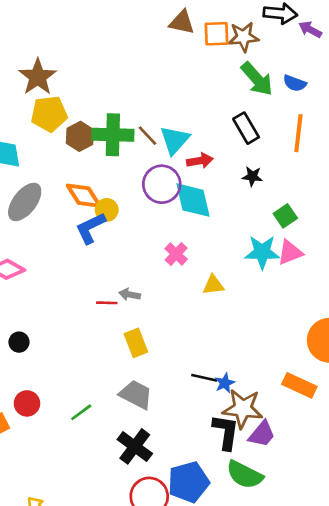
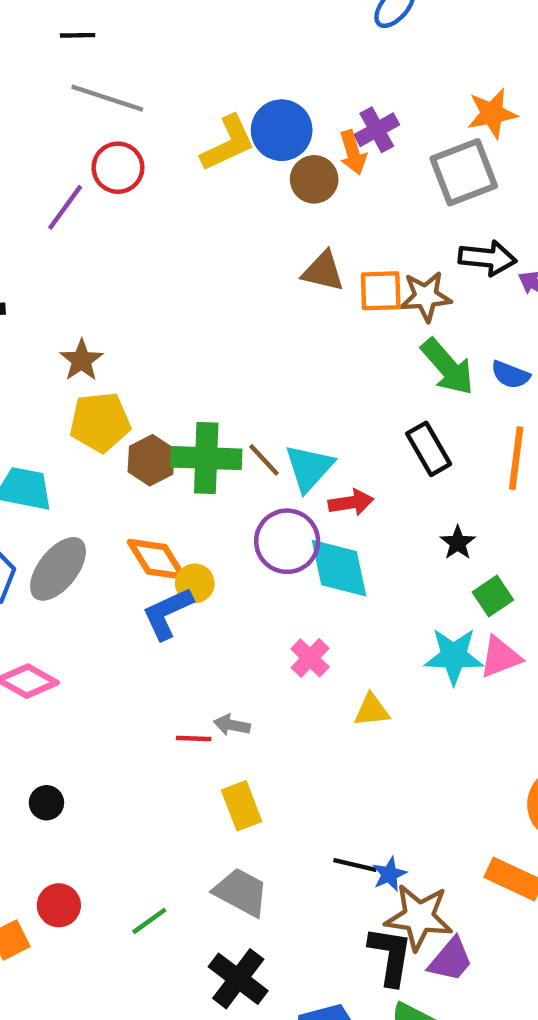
brown star: (38, 77) -> (81, 360), size x0.7
black star: (252, 176) -> (458, 543), moved, turned 30

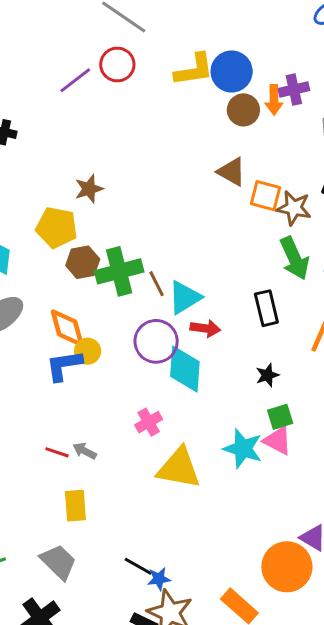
brown star: (81, 360) -> (89, 189), moved
green cross: (206, 458) -> (119, 271), turned -33
pink triangle: (500, 657) -> (278, 441), moved, turned 32
yellow triangle: (372, 710) -> (179, 468), size x1.8

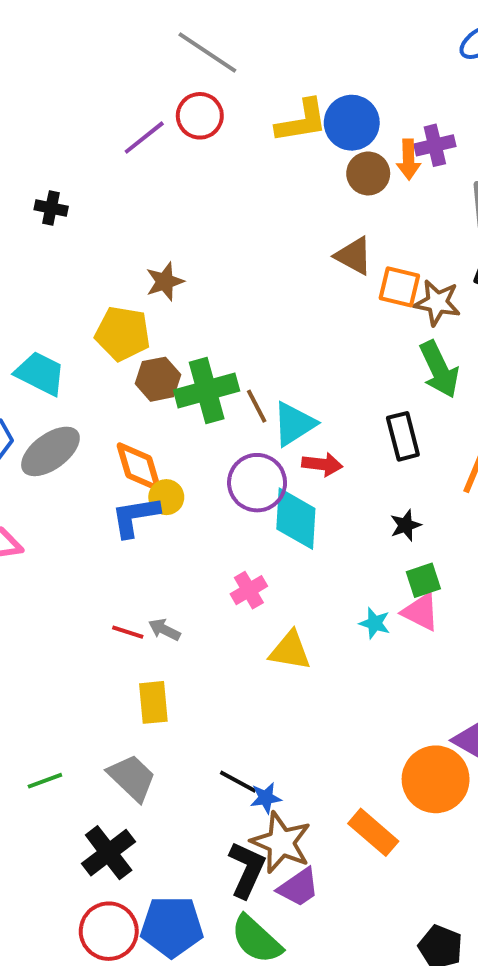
cyan star: (243, 449) -> (375, 623), size x0.6
yellow triangle: (179, 468) -> (290, 651), size x0.7

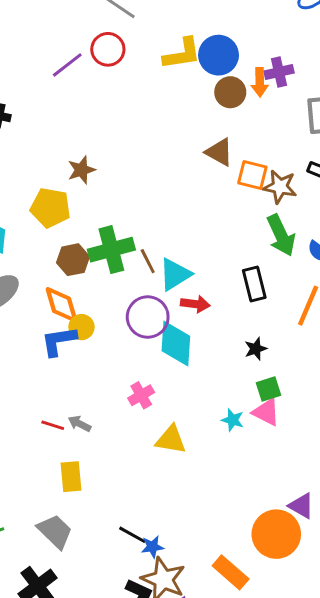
brown hexagon: (158, 379) -> (73, 260), moved

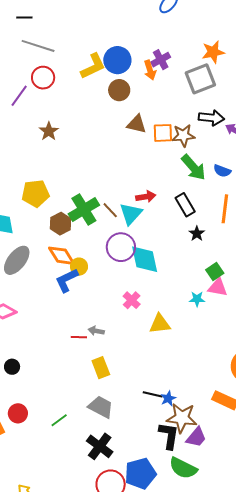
brown circle: (230, 92) -> (119, 90), moved
brown star: (81, 170) -> (49, 131), moved
red arrow: (195, 304) -> (146, 197), moved
black star: (256, 349) -> (197, 234), moved

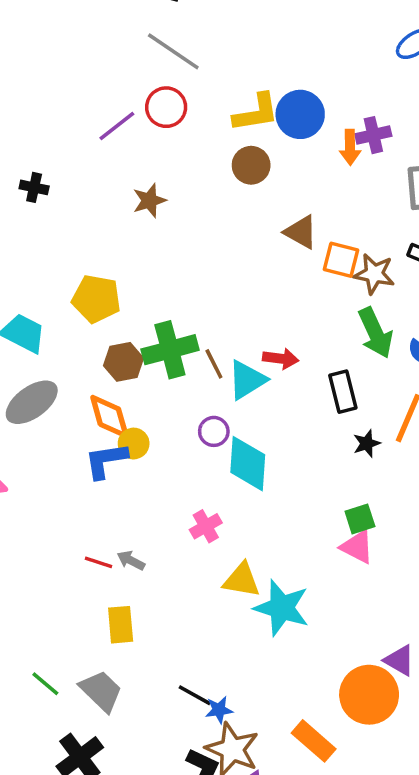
brown circle: (119, 90) -> (251, 165), moved
black star: (197, 234) -> (367, 443), moved
purple circle: (121, 247) -> (214, 431), size x0.6
cyan star: (197, 299) -> (282, 608), moved, size x2.0
green line: (59, 420) -> (45, 684), moved, turned 60

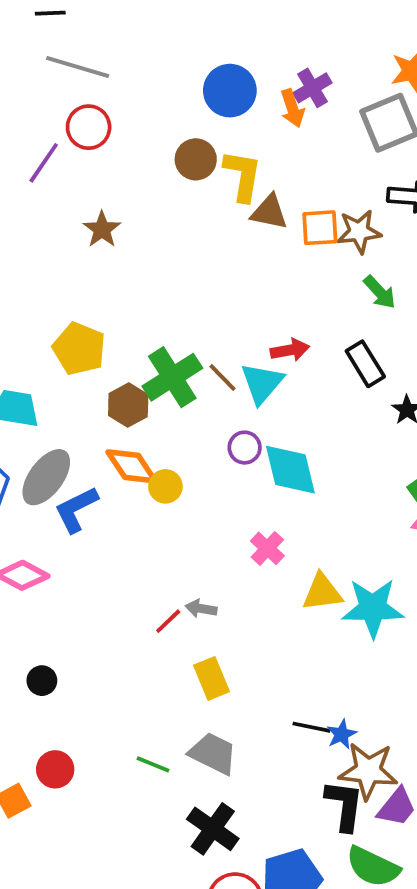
yellow L-shape: (256, 113) -> (243, 176), moved, turned -54
yellow pentagon: (96, 299) -> (79, 349), turned 30
green arrow: (375, 333) -> (380, 292), size x0.7
blue L-shape: (106, 460) -> (76, 509), moved
red line: (99, 562) -> (168, 621), turned -44

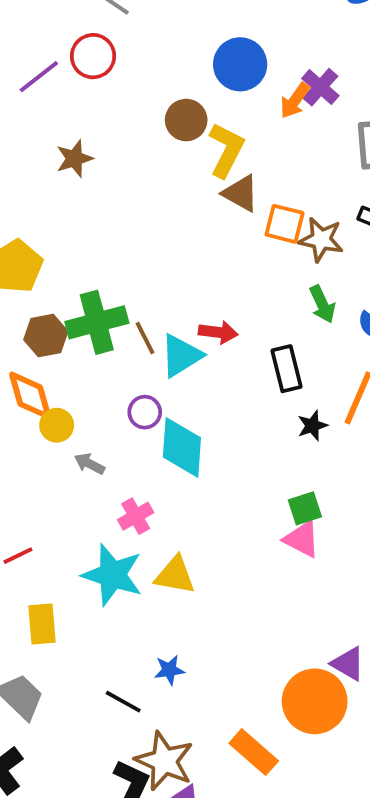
purple cross: (312, 88) -> (320, 87), turned -36
orange arrow: (292, 108) -> (295, 101), turned 36
cyan star: (373, 608) -> (112, 575), moved
gray arrow: (201, 609) -> (89, 464), moved
blue star: (342, 734) -> (169, 670), moved

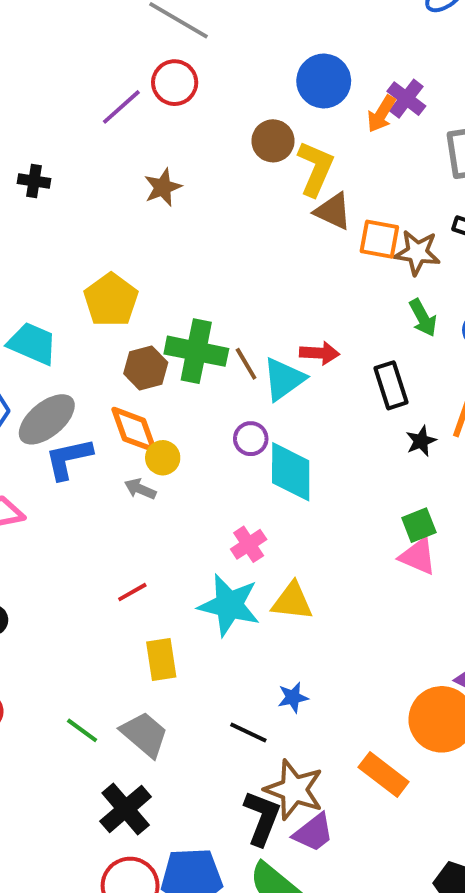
green cross: (97, 322) -> (196, 351), turned 30
gray arrow: (89, 464) -> (140, 489), moved

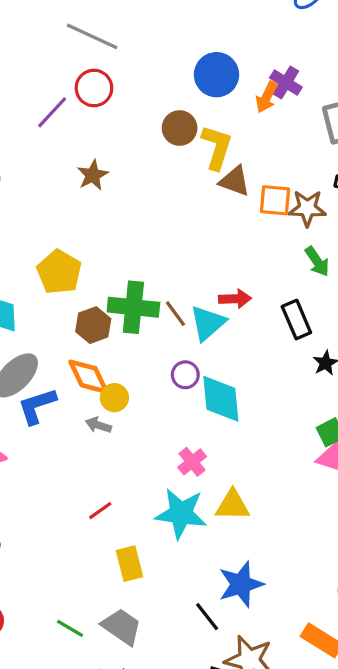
blue star: (293, 697) -> (241, 584), size x1.8
black line: (248, 732) -> (207, 617), turned 32

